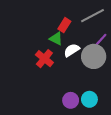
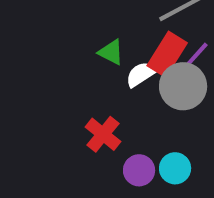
red rectangle: (64, 25) -> (167, 54), moved, size x1.5
red cross: (44, 59) -> (103, 134), moved

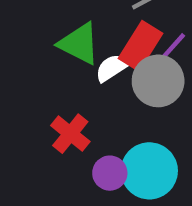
green triangle: (111, 52) -> (79, 44), size x1.5
cyan circle: (175, 168) -> (149, 171), size x1.6

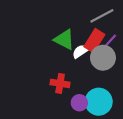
red cross: (70, 134) -> (60, 83), turned -30

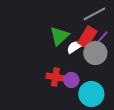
green triangle: (64, 39) -> (59, 36), turned 50
purple circle: (79, 103) -> (71, 80), moved

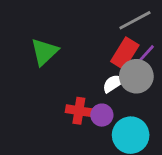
green triangle: (59, 36) -> (44, 52), moved
white semicircle: (74, 47) -> (113, 83), moved

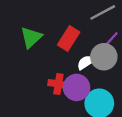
red rectangle: (125, 53) -> (69, 39), moved
purple circle: (102, 115) -> (77, 87), size x1.5

